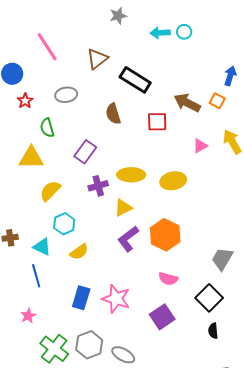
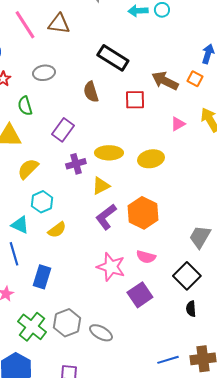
brown triangle: (97, 59) -> (59, 24), moved, turned 45
blue rectangle: (81, 298) -> (42, 277), moved
pink star: (116, 299) -> (111, 267), moved

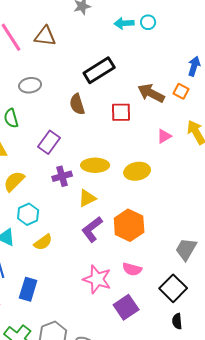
black rectangle: (113, 58) -> (99, 70), turned -64

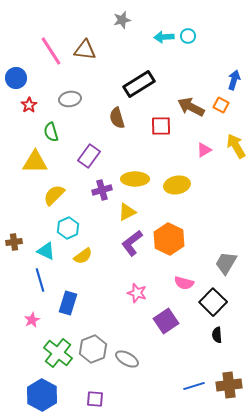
pink semicircle: (132, 269) -> (184, 283), moved
pink star: (97, 279) -> (137, 293), size x0.7

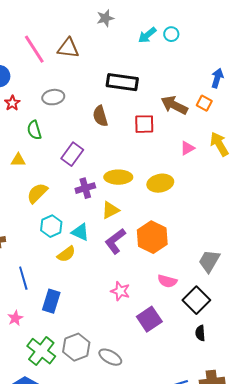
cyan arrow: (164, 37) -> (147, 35), turned -36
black rectangle: (139, 84) -> (122, 82), turned 40
yellow triangle: (35, 162) -> (18, 160), size x0.6
cyan triangle: (46, 251) -> (80, 232), moved

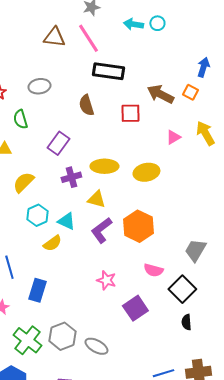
cyan arrow: (147, 35) -> (133, 24), turned 48
pink line: (34, 49) -> (88, 38), moved
yellow triangle: (110, 210) -> (96, 199), turned 42

